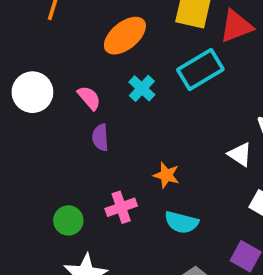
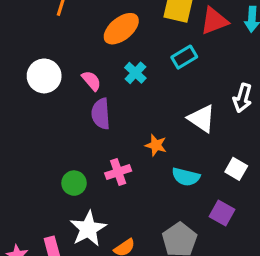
cyan rectangle: (200, 70) -> (184, 57), size x0.7
purple semicircle: (100, 137) -> (101, 114), size x1.4
white triangle: (240, 154) -> (202, 118), moved, size x1.4
cyan semicircle: (182, 222) -> (186, 177), moved

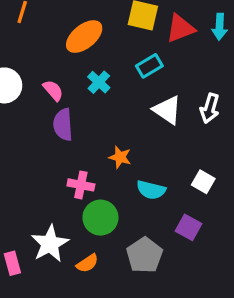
white triangle: (202, 118) -> (167, 110), moved
pink cross: (118, 172) -> (81, 185), turned 30
green circle: (74, 183) -> (100, 218), moved, size x1.4

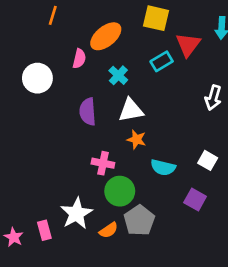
red triangle: (180, 28) -> (188, 45), moved, turned -32
pink semicircle: (53, 90) -> (79, 59), moved, turned 54
white triangle: (167, 110) -> (131, 110), moved, turned -44
gray pentagon: (145, 255) -> (139, 220), moved

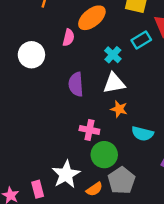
cyan cross: (118, 75) -> (113, 55), moved

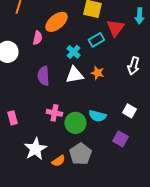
orange star: (119, 109) -> (97, 73), moved
green circle: (104, 155) -> (75, 123), moved
pink rectangle: (38, 189) -> (12, 118), moved

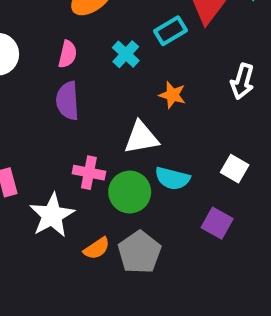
pink semicircle: (37, 38) -> (68, 54), moved
white triangle: (74, 75) -> (141, 138), moved
white star: (35, 149) -> (52, 215), moved
orange semicircle: (58, 161) -> (97, 248), moved

